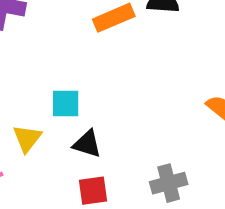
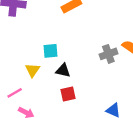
gray cross: (169, 183) -> (108, 54), moved

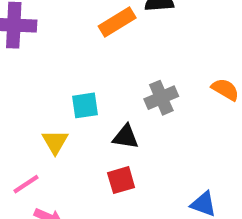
gray cross: (108, 54) -> (161, 98), moved
black triangle: (63, 70) -> (126, 137), moved

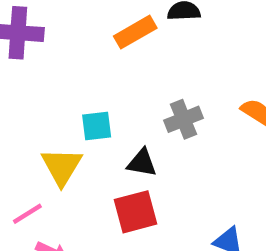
yellow triangle: (55, 142) -> (62, 166), size x1.4
red square: (121, 180) -> (135, 212), size x1.4

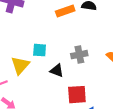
red square: (135, 212) -> (77, 95), moved

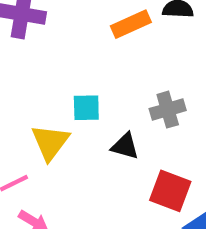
red square: (77, 95) -> (170, 191), turned 30

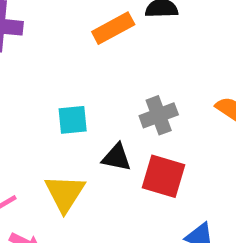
yellow triangle: (50, 142) -> (65, 193), moved
red square: (170, 191) -> (163, 176), moved

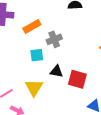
orange rectangle: (113, 28) -> (32, 27), moved
gray cross: (159, 115) -> (54, 39), moved

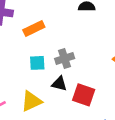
gray cross: (54, 39) -> (65, 58), moved
yellow triangle: (34, 88) -> (31, 101), turned 30

